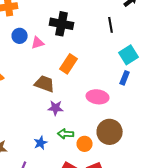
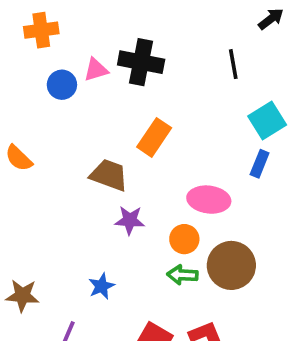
pink triangle: (38, 43) -> (96, 70), moved
green arrow: (66, 134) -> (182, 275), moved
orange circle: (85, 144) -> (184, 239), moved

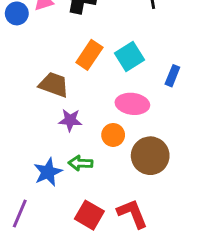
cyan square: (267, 120) -> (129, 56), moved
green arrow: (182, 275) -> (81, 163), moved
blue star: (101, 286) -> (48, 172), size x1.4

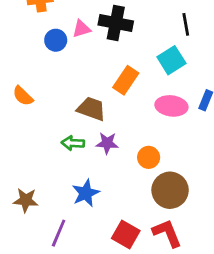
cyan square: (129, 56) -> (171, 60), moved
pink ellipse: (132, 104) -> (171, 106), moved
brown circle: (150, 156) -> (170, 190), moved
green arrow: (81, 163) -> (73, 143), moved

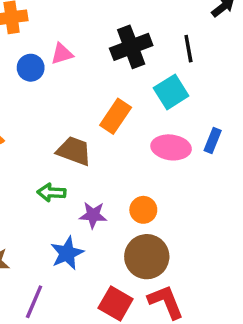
black cross: (116, 23) -> (131, 47), moved, turned -32
purple star: (107, 143) -> (93, 215), moved
brown circle: (170, 190) -> (147, 257), moved

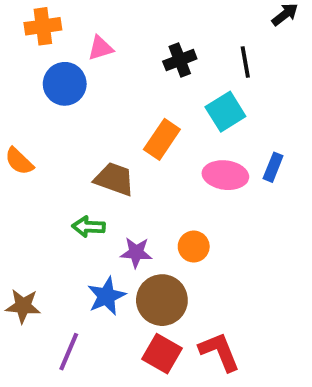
black cross: (131, 47) -> (180, 60), size x0.7
pink triangle: (62, 54) -> (100, 48), moved
blue circle: (31, 68) -> (65, 84), size x1.4
brown circle: (147, 257) -> (162, 300), moved

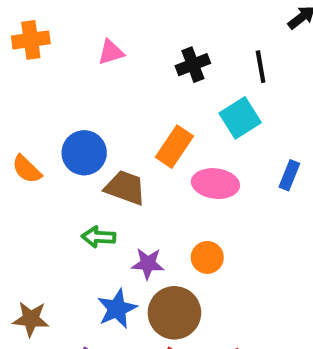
orange cross: (43, 26) -> (31, 40), moved
blue circle: (65, 84) -> (84, 153), moved
pink ellipse: (225, 175) -> (215, 184), moved

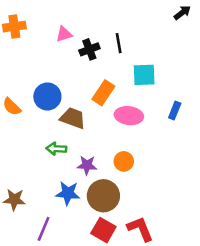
black cross: (193, 65) -> (89, 49), moved
black line: (261, 67) -> (119, 43), moved
cyan square: (240, 118) -> (144, 75), turned 30
blue star: (117, 309) -> (68, 193), turned 30

